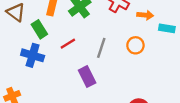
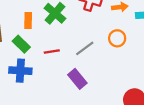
red line: (68, 44) -> (52, 51), turned 35
gray line: (101, 48) -> (85, 48), turned 48

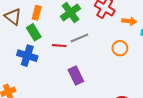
orange rectangle: (28, 20) -> (37, 13), moved
gray line: (85, 48) -> (79, 38), moved

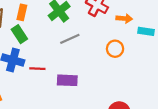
red line: (59, 46) -> (37, 69), moved
purple rectangle: (76, 75) -> (67, 80), turned -60

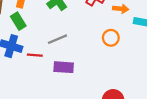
gray line: (70, 39) -> (57, 39), moved

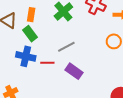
purple rectangle: (64, 67) -> (74, 71), turned 36

